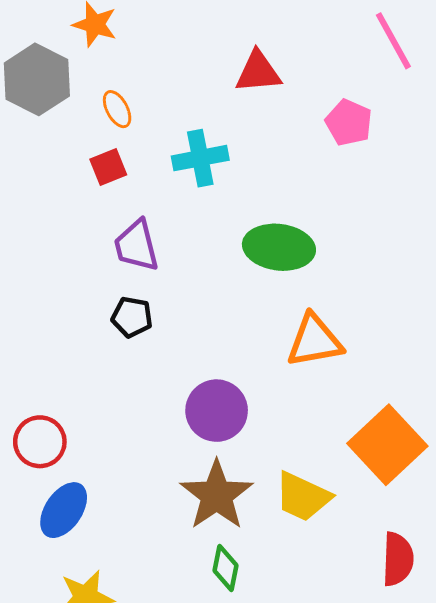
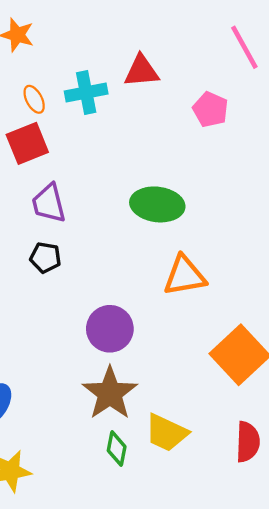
cyan cross: (200, 158) -> (86, 93), moved
red square: (108, 167) -> (27, 143), size x1.5
yellow trapezoid: (303, 497) -> (166, 433), moved

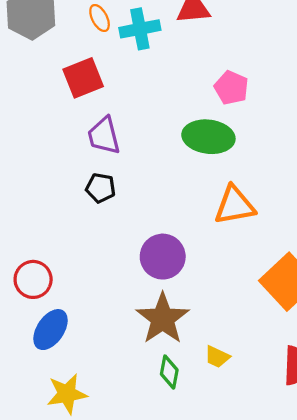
orange ellipse: (34, 99) -> (100, 18), moved
pink pentagon: (210, 109) -> (231, 88), moved
yellow trapezoid: (166, 433) -> (217, 357), size x0.6

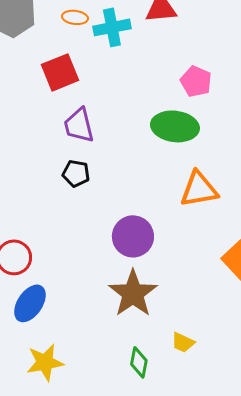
orange ellipse: (100, 18) -> (75, 17), turned -55
yellow trapezoid: (217, 357) -> (183, 342), moved
green diamond: (169, 372) -> (139, 362), moved

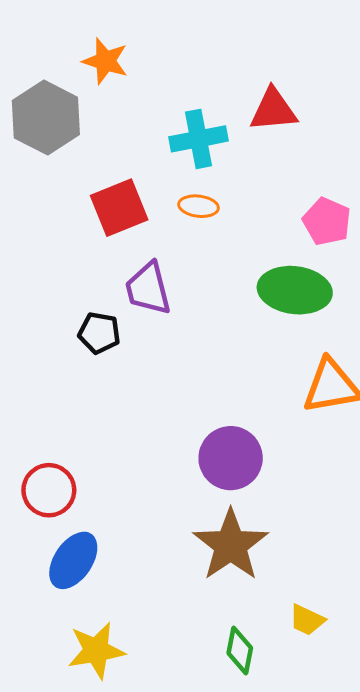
orange ellipse: (75, 17) -> (199, 206), moved
black pentagon: (76, 173) -> (99, 333), moved

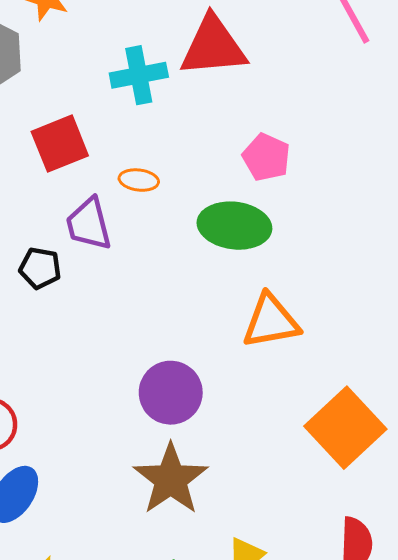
red triangle: (273, 110) -> (213, 46), size x1.4
orange ellipse: (199, 206) -> (139, 180), moved

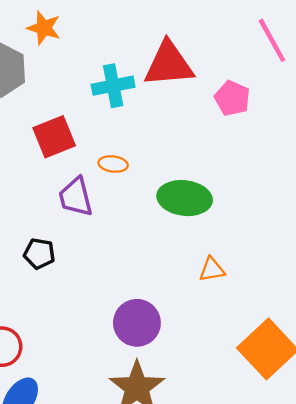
pink pentagon: (266, 157) -> (232, 98), moved
black pentagon: (40, 268) -> (39, 254), moved
orange triangle: (271, 321) -> (212, 270), size x0.6

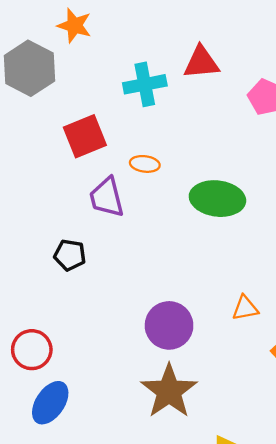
red triangle: (169, 64) -> (201, 62), size x0.7
orange triangle: (212, 270) -> (245, 308), moved

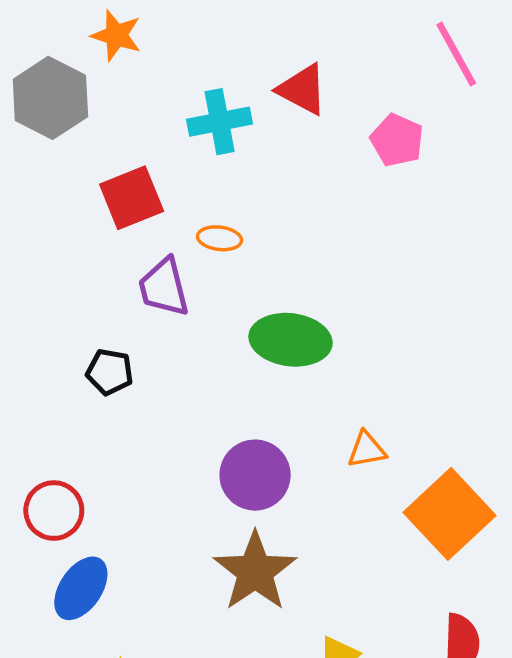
red triangle: (201, 62) -> (302, 90), turned 33
green ellipse: (217, 199) -> (291, 340), moved

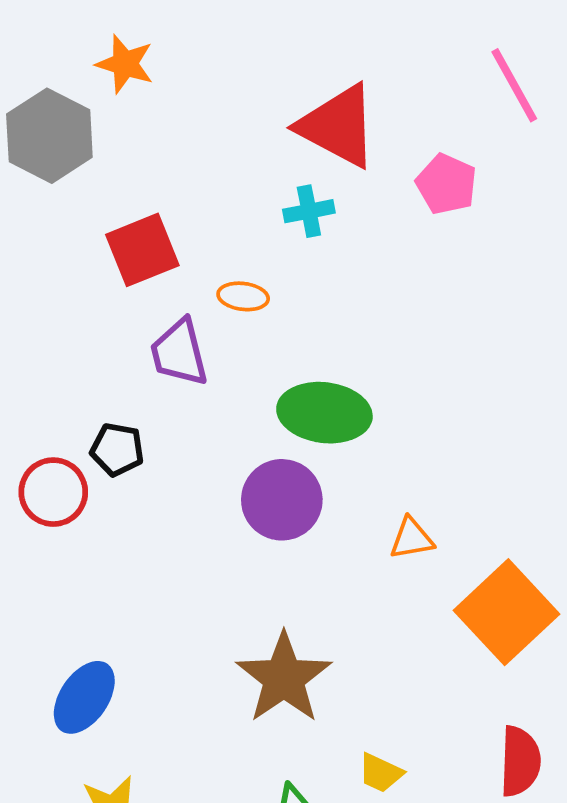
red triangle: (302, 90) -> (338, 126), size x1.4
cyan cross: (220, 122) -> (309, 211), moved, size x0.7
purple circle: (255, 475) -> (282, 500), moved
red circle: (54, 511) -> (53, 492), moved

